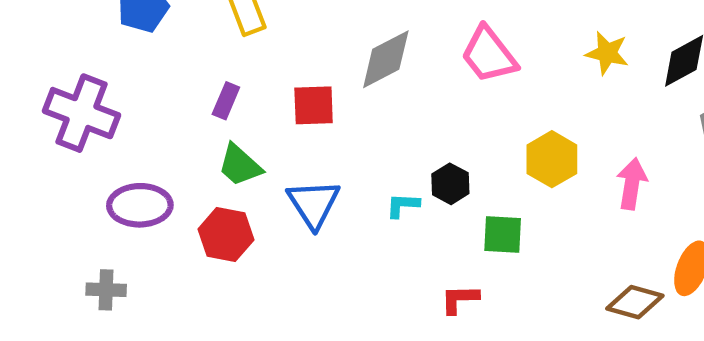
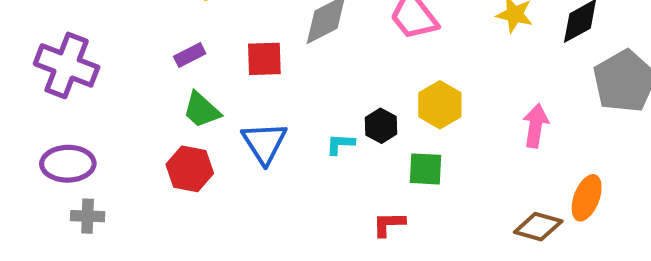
purple rectangle: (226, 101) -> (190, 55), turned 40
yellow hexagon: (552, 159) -> (440, 105), moved
purple ellipse: (140, 205) -> (68, 164), moved

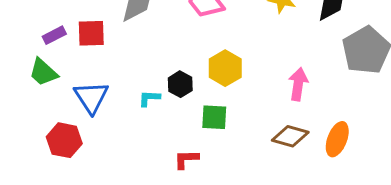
purple rectangle: (190, 55) -> (54, 35), moved
red hexagon: (190, 169) -> (64, 140), moved
brown diamond: (538, 227) -> (290, 136), moved

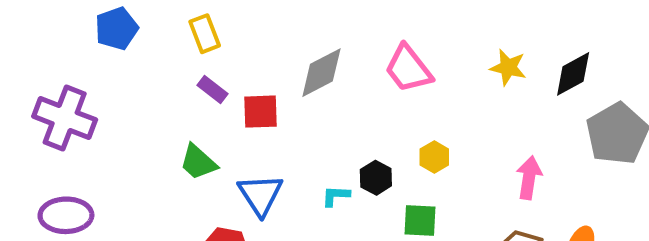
purple rectangle: (54, 35) -> (212, 89), moved, turned 65
yellow hexagon: (225, 68) -> (434, 157), size x0.7

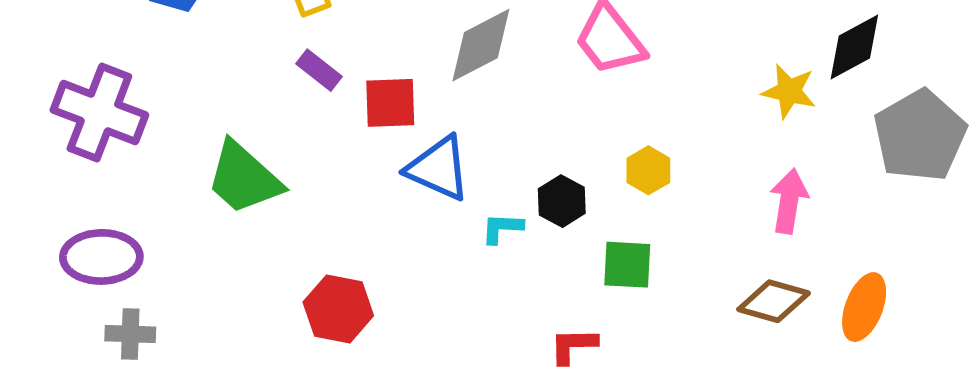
yellow star: (508, 67) -> (789, 91), moved
green trapezoid: (198, 162) -> (244, 178), moved, size x1.4
blue triangle: (260, 195) -> (438, 168), moved, turned -33

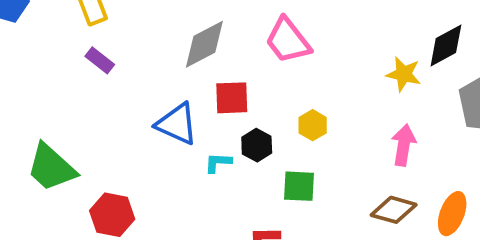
red square: (390, 103) -> (232, 98), moved
green trapezoid: (244, 178) -> (51, 168), moved

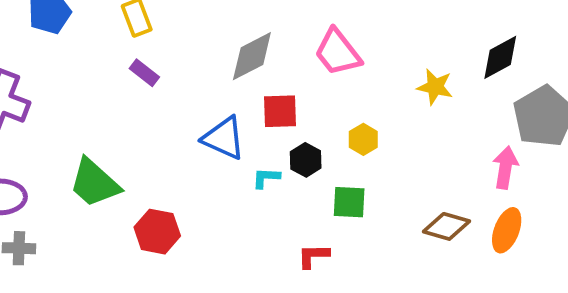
yellow star: (404, 74) -> (435, 87), moved
pink arrow: (404, 145) -> (505, 168), moved

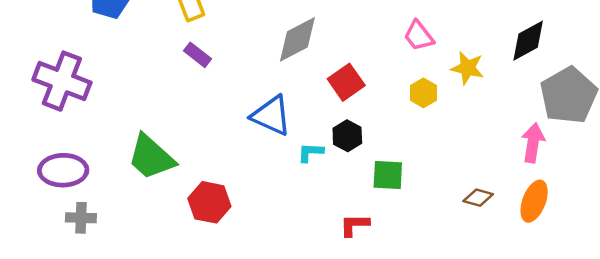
pink trapezoid: (338, 52) -> (419, 36), moved, size x0.7
red square: (280, 111) -> (346, 82), moved, turned -33
yellow hexagon: (363, 139) -> (423, 93), moved
brown diamond: (446, 226) -> (478, 198), size x0.7

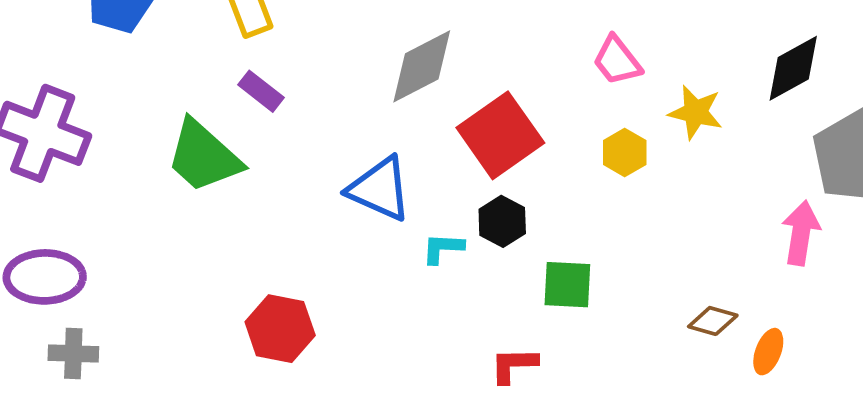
red square: (346, 82) -> (500, 135), size x1.4
green trapezoid: (151, 157) -> (204, 156), moved
orange ellipse: (534, 201) -> (768, 352), moved, size x0.7

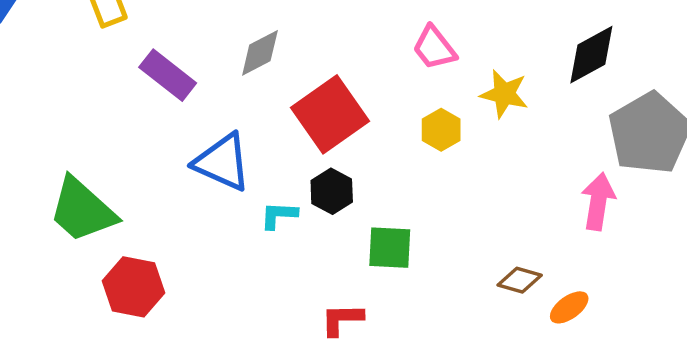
gray diamond: (422, 66) -> (260, 53), size x0.7
purple rectangle: (261, 91) -> (168, 75), moved, size x1.4
green trapezoid: (204, 156) -> (82, 210), moved
orange ellipse: (768, 352) -> (569, 307), turned 33

